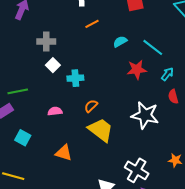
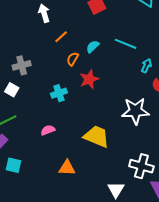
white square: (53, 65) -> (12, 90), moved
red star: (137, 70) -> (89, 79), moved
orange semicircle: (91, 106) -> (73, 59), moved
cyan square: (23, 138) -> (14, 165), moved

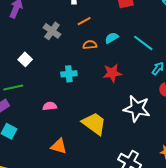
orange semicircle: (73, 59) -> (90, 45), turned 40
gray cross: (22, 65) -> (52, 31), moved, turned 36
red star: (89, 79) -> (112, 73), moved

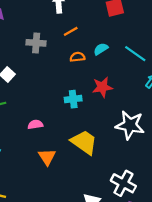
gray cross: (52, 31) -> (36, 43), turned -30
cyan cross: (69, 74) -> (73, 99), moved
orange triangle: (59, 146) -> (47, 157), moved, turned 42

